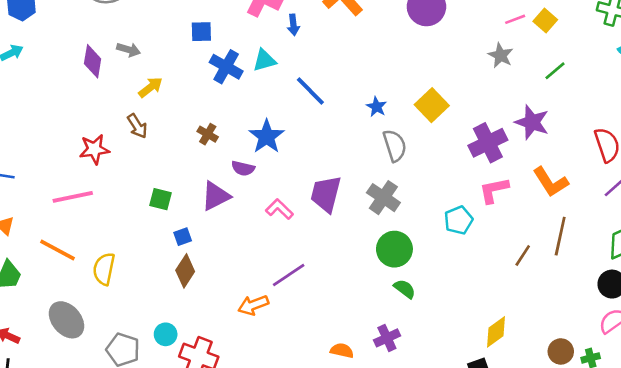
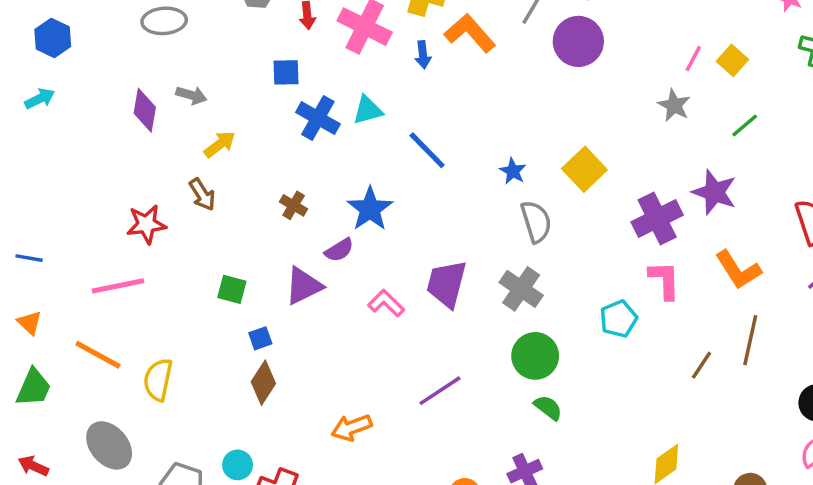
pink line: (515, 19) -> (693, 59), turned -42
blue arrow: (293, 25) -> (423, 55), moved
purple semicircle: (243, 168) -> (339, 250), turned -45
pink L-shape: (494, 190) -> (664, 280), turned 100
purple line: (289, 275) -> (440, 391), moved

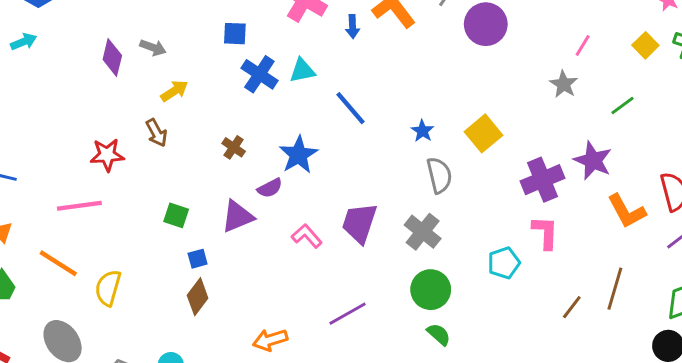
yellow square: (732, 60) -> (645, 45), moved
orange L-shape: (738, 270) -> (627, 211), moved

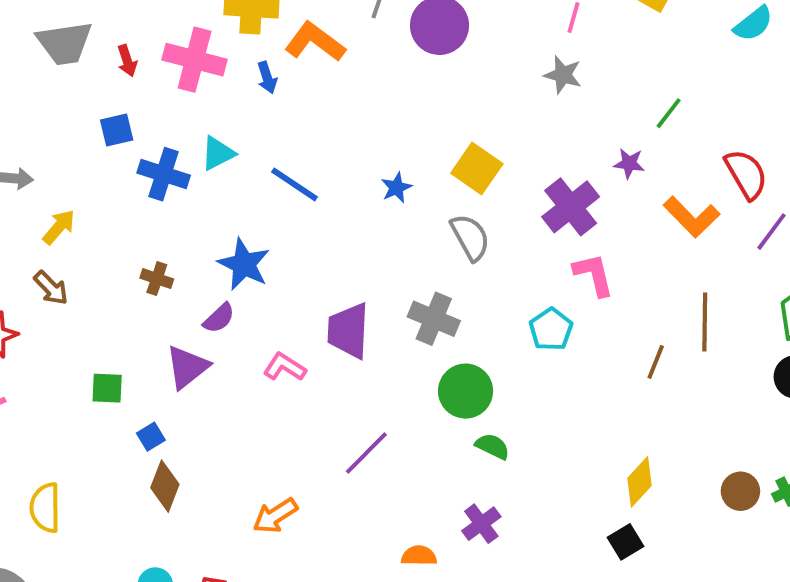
green line: (623, 105) -> (669, 113), moved
blue star: (422, 131) -> (396, 188), turned 30
purple star: (593, 161) -> (629, 163), size x0.6
gray semicircle: (439, 175) -> (470, 237), moved

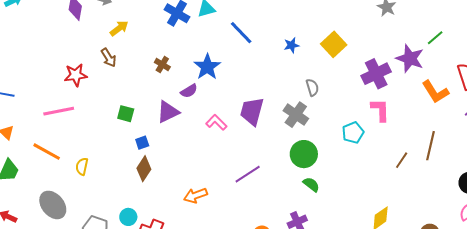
purple star: (629, 163) -> (410, 58), size x1.8
gray semicircle: (470, 237) -> (312, 87), moved, size x0.7
yellow semicircle: (45, 508) -> (82, 166), size x0.7

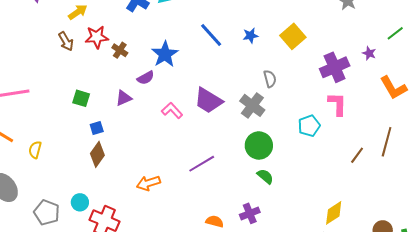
blue line: (241, 33) -> (211, 35), moved
purple star: (410, 58) -> (369, 53), size x0.5
red star: (76, 75) -> (97, 37), moved
purple trapezoid: (252, 111) -> (208, 101), turned -76
purple triangle: (168, 112) -> (124, 98), size x0.7

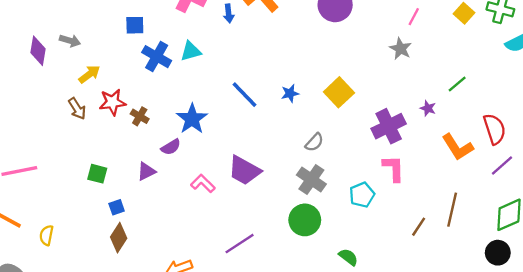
gray semicircle: (270, 79) -> (314, 142), turned 60
gray cross: (252, 105) -> (311, 179), moved
green semicircle: (265, 176) -> (348, 257), moved

